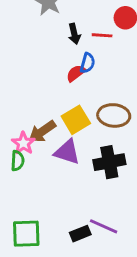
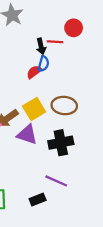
black arrow: (74, 34) -> (41, 46), moved
purple line: (104, 226) -> (56, 181), moved

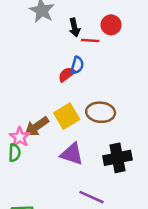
black arrow: (41, 46) -> (74, 27), moved
purple triangle: (27, 135) -> (72, 154), moved
black cross: (61, 143) -> (118, 158), moved

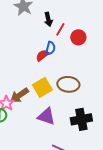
red circle: (111, 25) -> (78, 37), moved
red line: (90, 41) -> (60, 29), turned -64

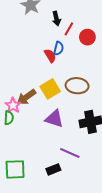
red semicircle: (42, 55) -> (50, 56), turned 96

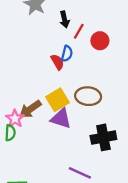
purple triangle: (54, 119) -> (61, 119), moved

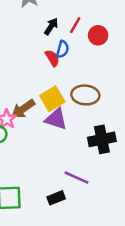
black arrow: (64, 19) -> (51, 26), moved, turned -133

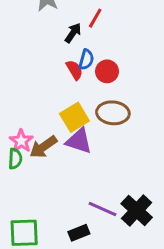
red line: (75, 25) -> (95, 18), moved
red circle: (98, 35) -> (107, 71), moved
brown arrow: (23, 109) -> (43, 147), moved
black cross: (102, 139) -> (137, 210), moved, turned -36

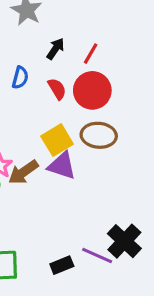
red line: (95, 18) -> (91, 54), moved
blue semicircle: (86, 60) -> (20, 78), moved
red circle: (107, 71) -> (92, 90), size x1.5
purple line: (103, 209) -> (97, 256), moved

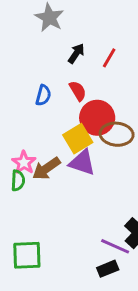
blue semicircle: (20, 78) -> (43, 95), moved
red circle: (92, 90) -> (97, 118), moved
black rectangle: (62, 265) -> (108, 269), moved

